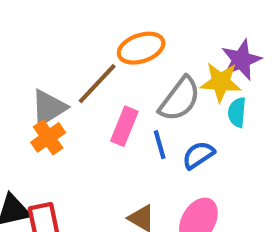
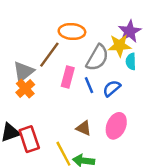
orange ellipse: (141, 48) -> (72, 31), turned 30

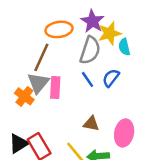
purple star: (130, 31) -> (92, 21), moved
gray triangle: (23, 72) -> (38, 83), moved
pink rectangle: (68, 77) -> (55, 87), moved
pink ellipse: (116, 126) -> (124, 133), moved

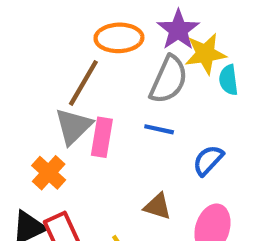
blue semicircle: (111, 78) -> (208, 160), moved
blue line: (87, 79) -> (159, 129), turned -49
orange cross: (24, 96) -> (49, 173), moved

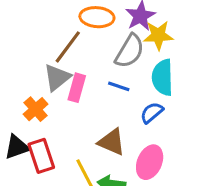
cyan semicircle: (229, 80) -> (163, 77), moved, size x1.6
brown triangle: (158, 206) -> (112, 142), size x1.4

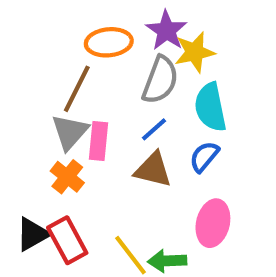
blue line: (119, 86) -> (154, 129), turned -50
orange cross: (36, 109) -> (67, 177), moved
brown triangle: (112, 142) -> (153, 170), moved

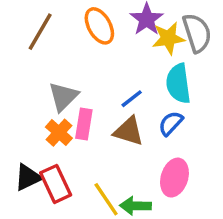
orange ellipse: (109, 42) -> (99, 26), turned 63
gray semicircle: (160, 80) -> (197, 33), moved, turned -42
brown line: (77, 89) -> (40, 32), moved
pink rectangle: (99, 141) -> (84, 124), moved

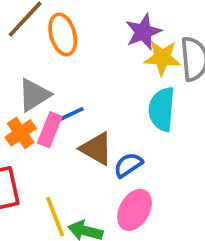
orange ellipse: (99, 26) -> (63, 35), moved
blue line: (132, 99) -> (71, 114), moved
blue semicircle: (171, 123) -> (128, 165), moved

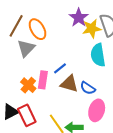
gray triangle: (34, 95) -> (26, 48), moved
blue line: (71, 114) -> (60, 68), moved
blue semicircle: (128, 165) -> (88, 88), turned -98

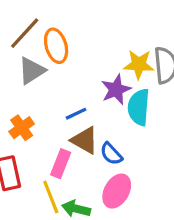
purple star: (79, 18) -> (116, 90), moved
pink rectangle: (43, 80) -> (61, 164), moved

